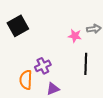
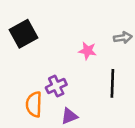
pink star: (75, 36) -> (88, 51), moved

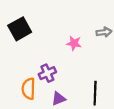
black line: (112, 83) -> (95, 93), moved

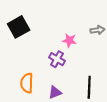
purple cross: (47, 73) -> (57, 59), moved, turned -35

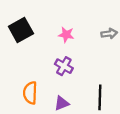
pink star: (69, 40) -> (66, 35), moved

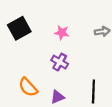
orange semicircle: (30, 93) -> (28, 87), turned -45

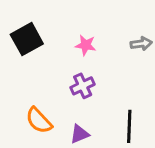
purple cross: (60, 62) -> (83, 86), turned 35

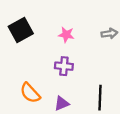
purple cross: (83, 86) -> (64, 66), turned 30

